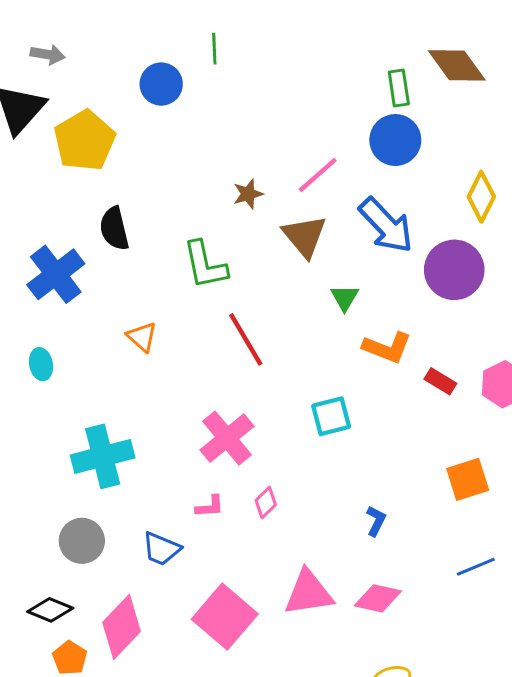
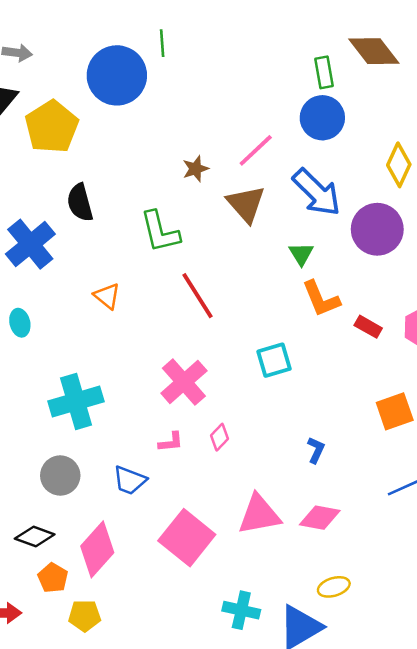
blue circle: (161, 84) -> (117, 75), size x1.6
green triangle: (345, 298) -> (301, 254), moved
orange L-shape: (387, 348) -> (321, 299), turned 48

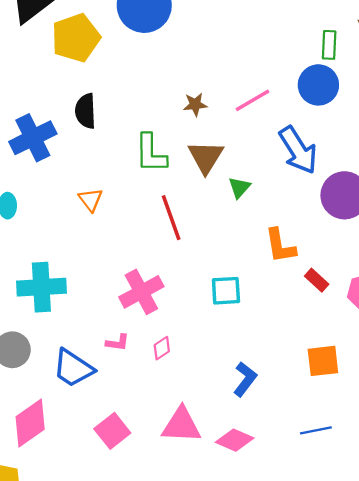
brown triangle: (246, 204) -> (206, 157), moved
green triangle: (301, 254) -> (239, 187), moved
blue L-shape: (316, 450) -> (245, 379), size x1.4
blue trapezoid: (130, 480) -> (73, 368), size x1.4
pink square: (187, 538) -> (112, 431), size x0.7

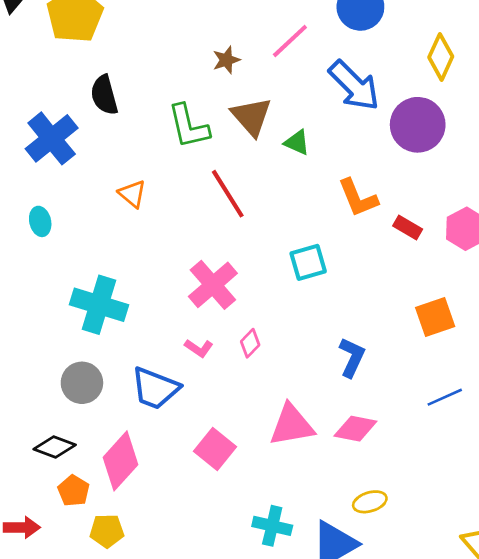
green triangle: (239, 187) -> (297, 142), turned -35
cyan cross: (41, 287) -> (99, 305), turned 33
pink L-shape: (118, 343) -> (199, 348), turned 40

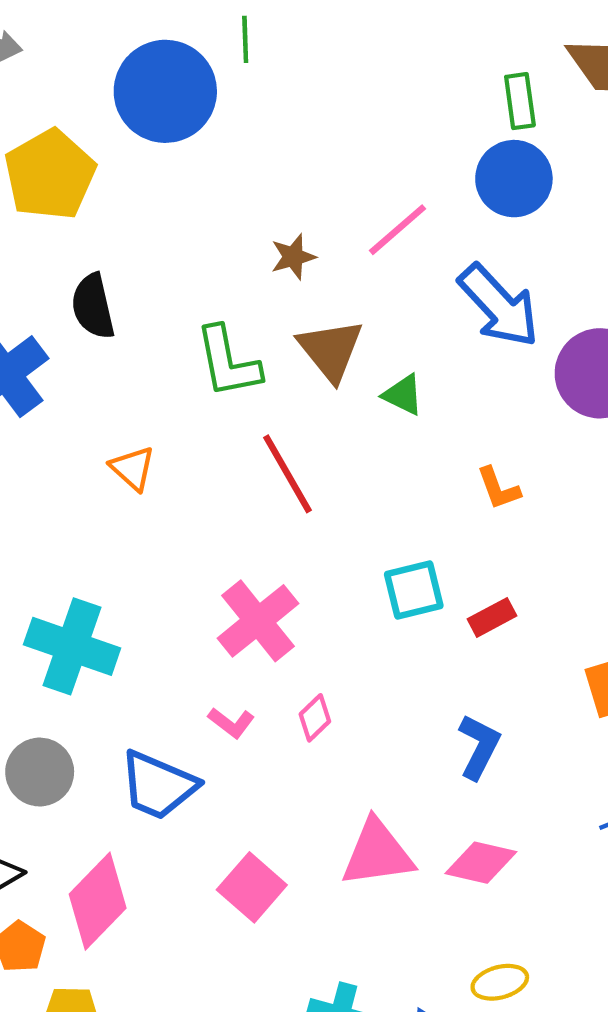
orange L-shape: (358, 198) -> (498, 488), size x0.7
red rectangle: (408, 228) -> (492, 617), moved, turned -60

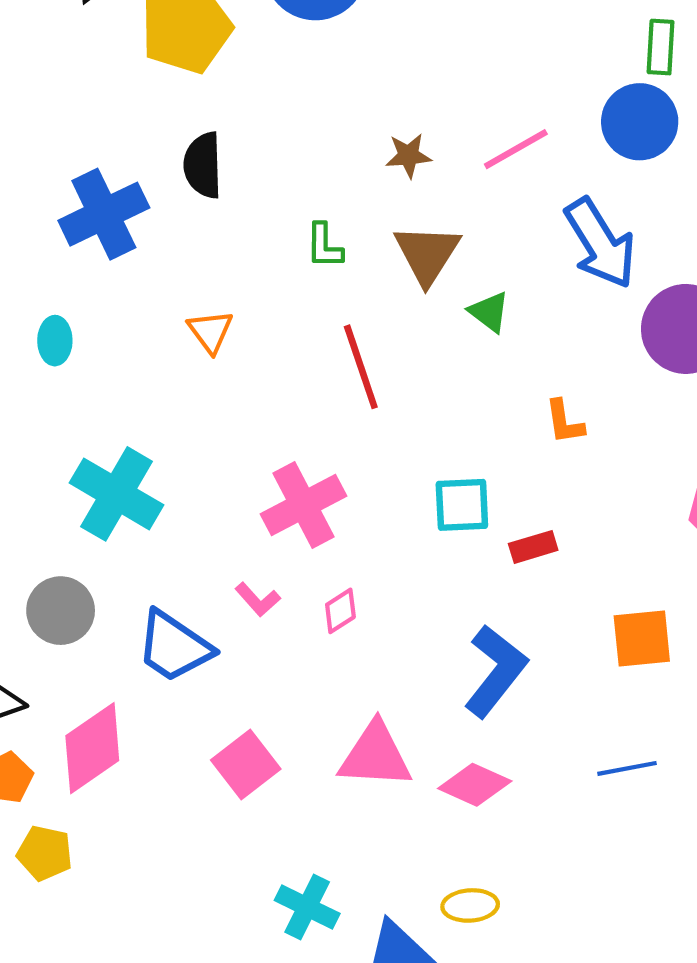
green L-shape: (228, 362) -> (324, 246), size x0.6
blue L-shape: (479, 747) -> (495, 671), size x1.4

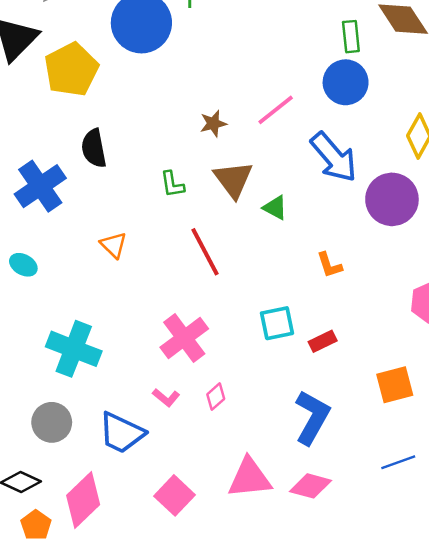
cyan ellipse: (55, 341) -> (23, 265), turned -52

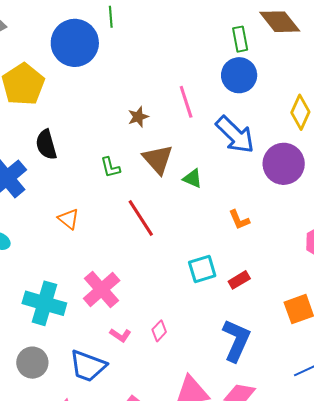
pink line: (276, 110) -> (186, 102), turned -64
pink cross: (184, 338) -> (102, 289), moved

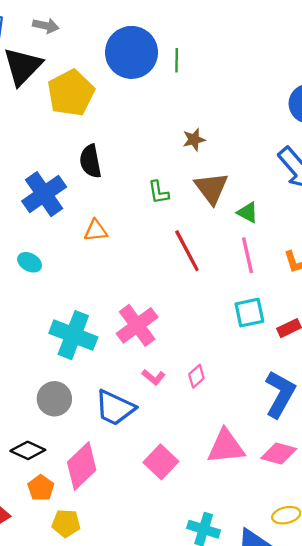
green line: (111, 17) -> (177, 60), moved
pink line: (186, 102) -> (247, 255), moved
orange triangle: (68, 219) -> (96, 231), moved, turned -50

